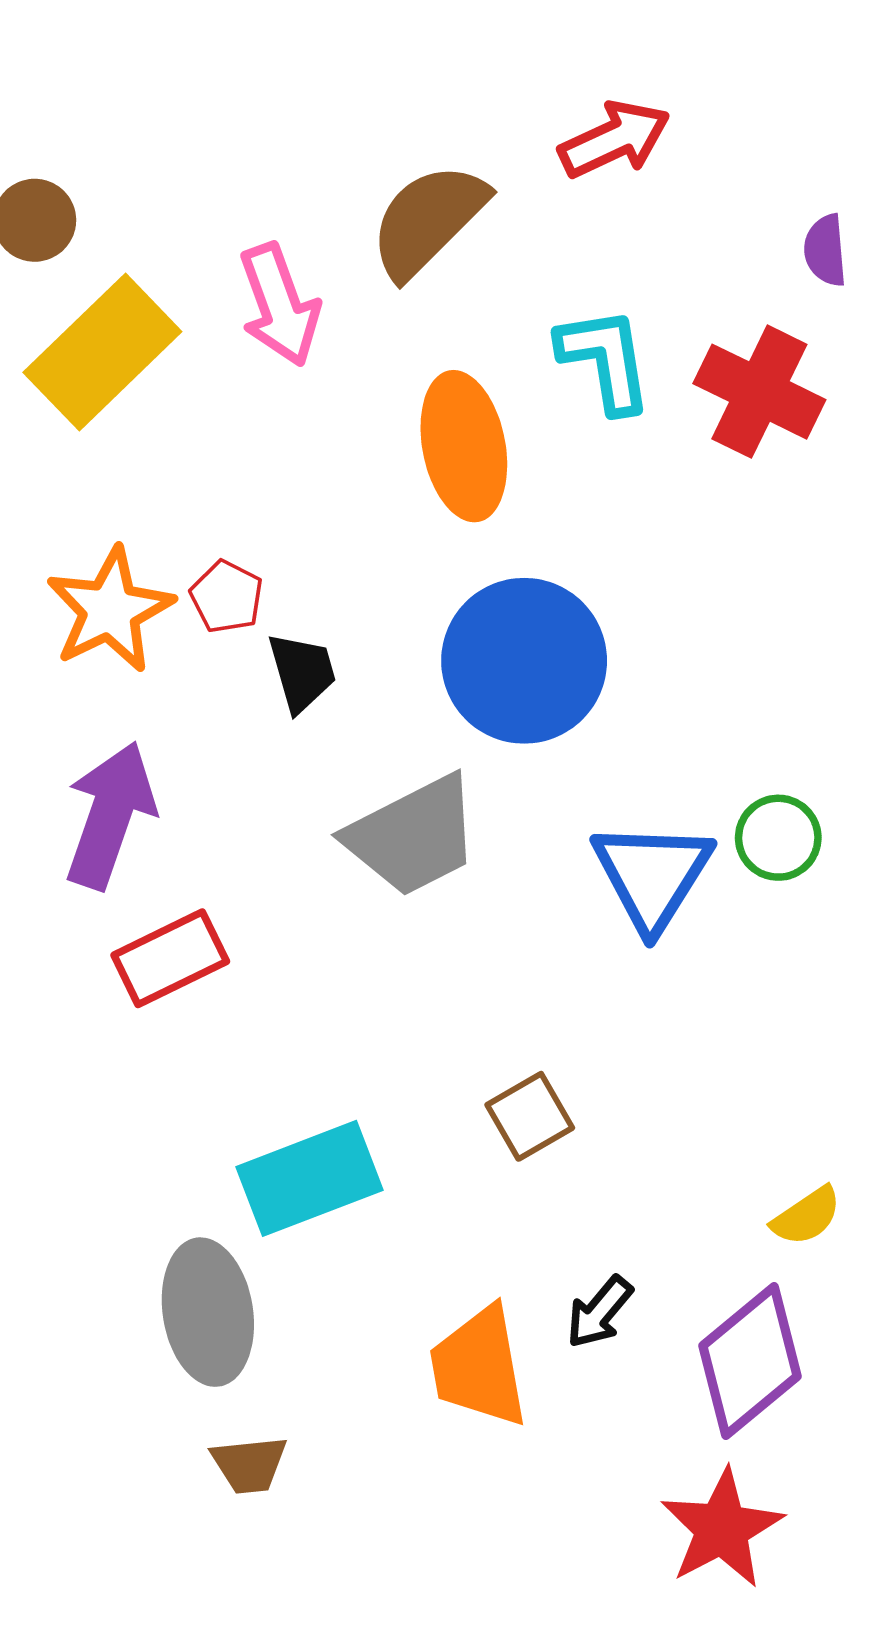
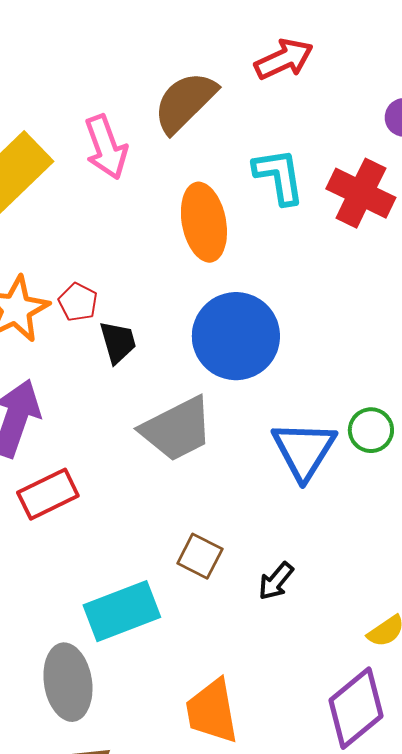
brown square: (530, 1116) -> (200, 556), moved, turned -33
black arrow: (599, 1312) -> (276, 581), moved

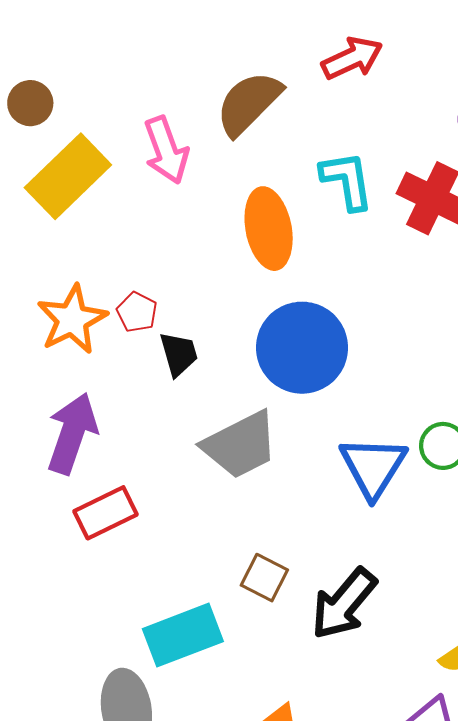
black arrow: (276, 581) -> (344, 604), size x1.8

